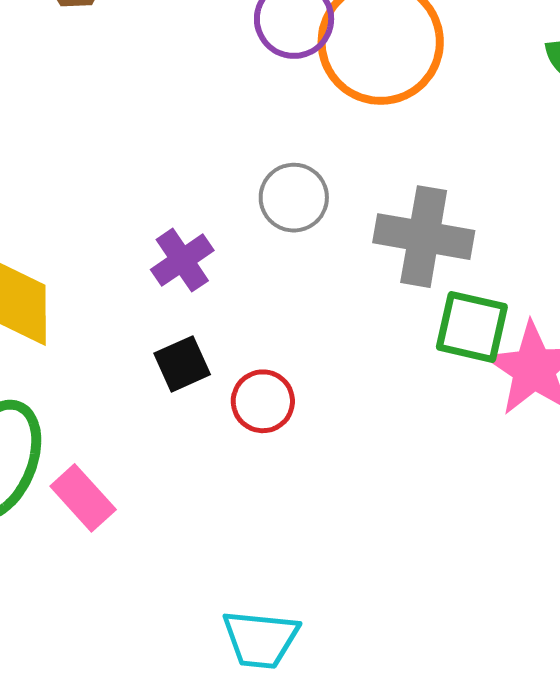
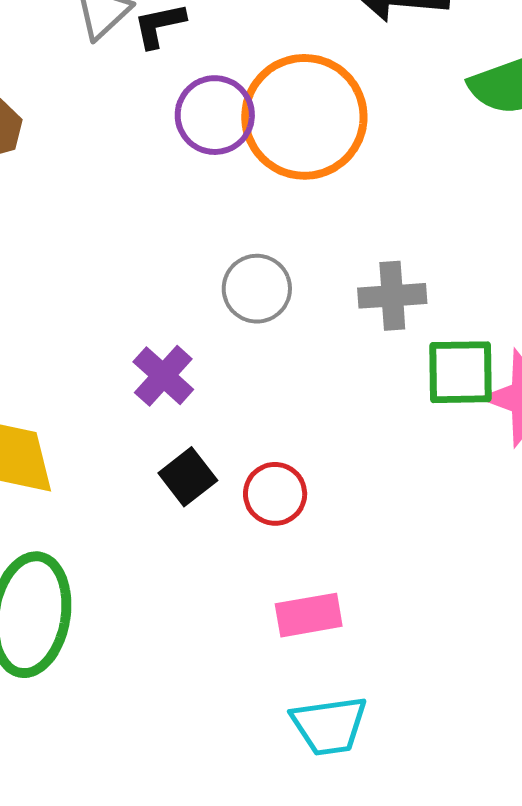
gray cross: (424, 237) -> (392, 296), size x0.7
pink rectangle: (83, 498) -> (309, 615), moved, turned -44

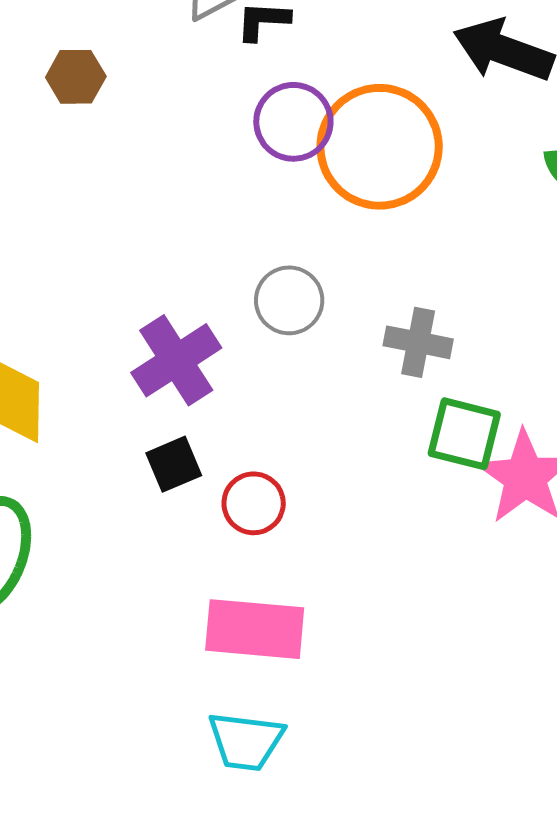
purple cross: (163, 376) -> (176, 360), size x1.4
pink rectangle: (309, 615) -> (255, 629), size x1.5

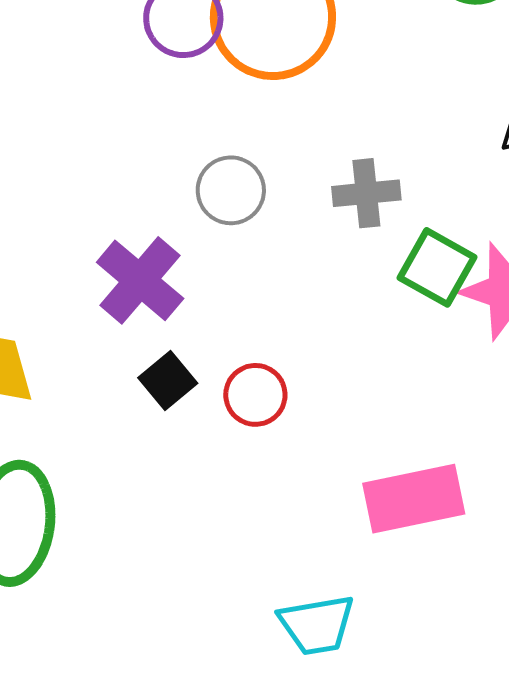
green square: (464, 434) -> (437, 267), turned 32
pink rectangle: (255, 629) -> (414, 499), moved

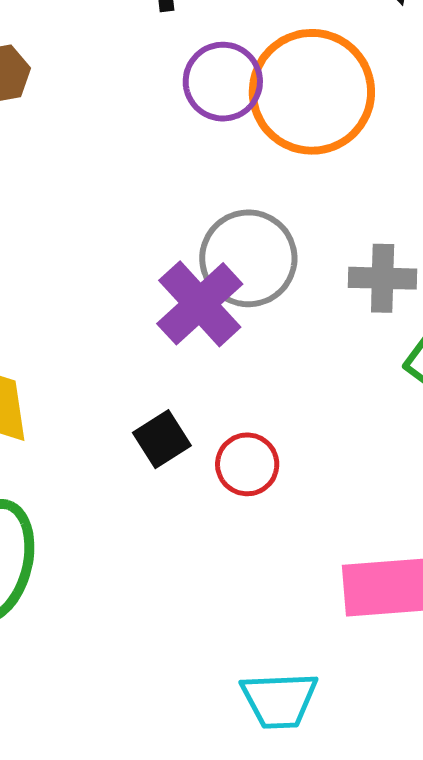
gray circle: (231, 190) -> (248, 258), size x1.4
purple cross: (140, 280) -> (200, 304), moved

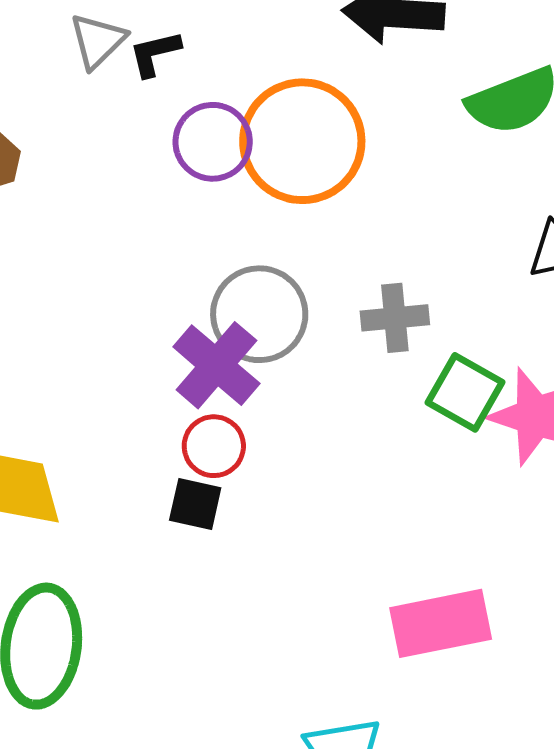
black square: (162, 439) -> (195, 504), turned -38
red circle: (247, 464) -> (214, 446), moved

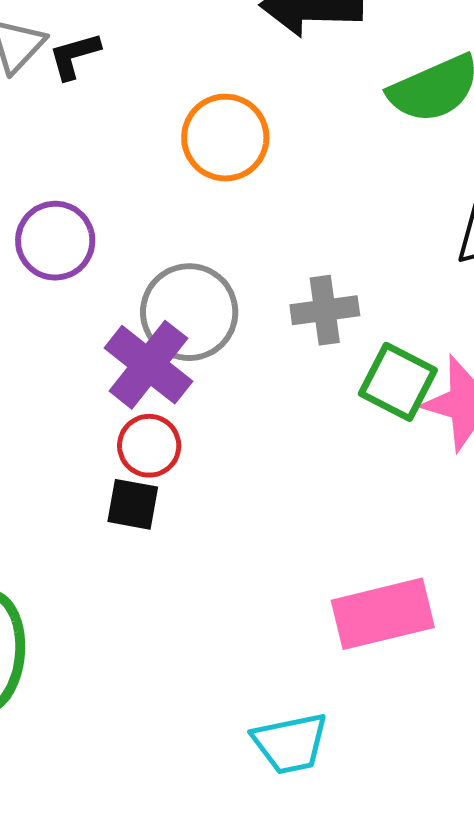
orange circle: (302, 141) -> (225, 138), size x0.7
purple circle: (213, 142) -> (55, 241), moved

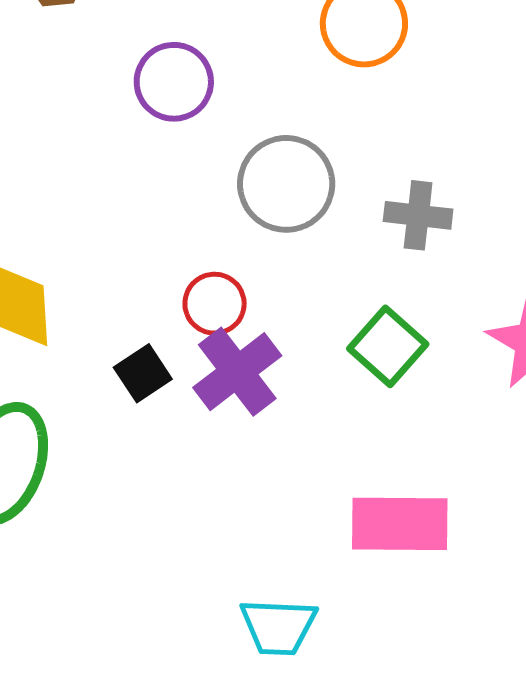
purple cross: (148, 365) -> (237, 372), moved
green square: (398, 382) -> (388, 346), moved
black square: (133, 504) -> (143, 373), moved, turned 32

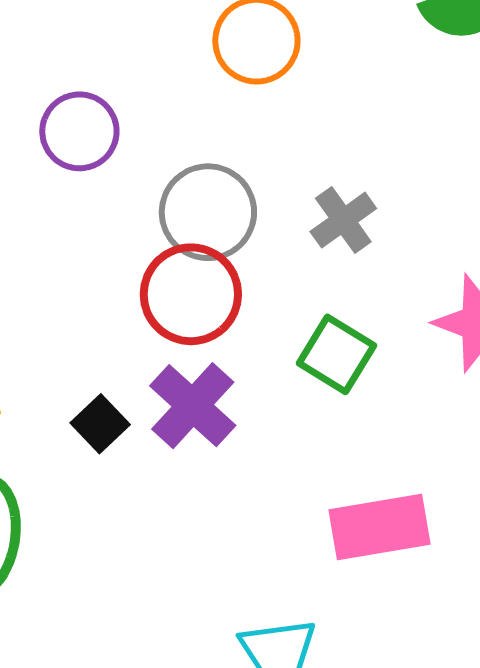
gray cross: (418, 215) -> (343, 220), turned -32
red circle: (215, 304) -> (191, 294), moved, size x1.6

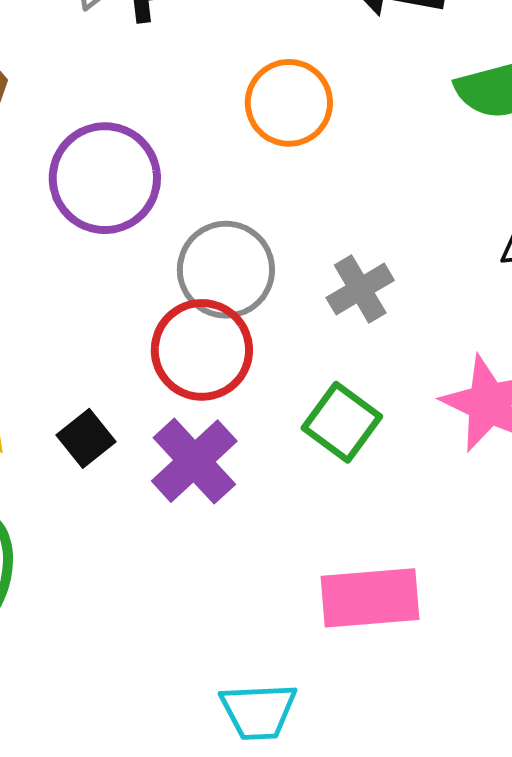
purple circle: (79, 131) -> (105, 178), size x1.4
black square: (100, 424) -> (86, 438), moved

